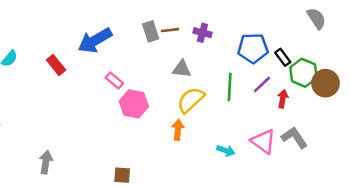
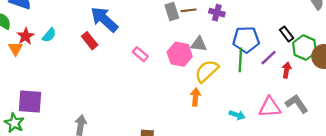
blue arrow: (95, 40) -> (104, 19), moved, turned 72
blue pentagon: (253, 48) -> (246, 40), moved
pink hexagon: (134, 104) -> (180, 54), moved
pink triangle: (263, 141) -> (270, 107), turned -40

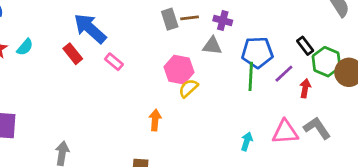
gray triangle: (199, 44) -> (212, 46), moved
pink rectangle: (140, 54) -> (114, 62), moved
yellow semicircle: (207, 71) -> (188, 88), moved, size x0.7
orange arrow: (195, 97) -> (155, 120), moved
cyan arrow: (237, 115) -> (247, 141), turned -91

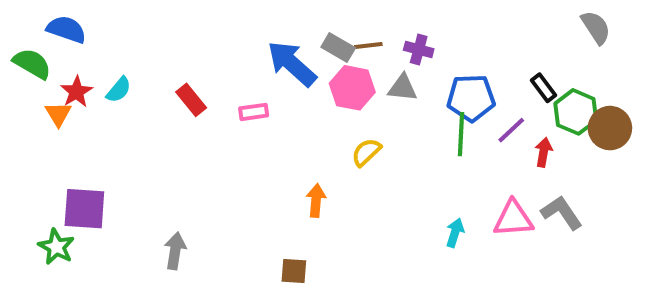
gray rectangle: (170, 19) -> (338, 48), turned -42
blue arrow: (90, 28) -> (292, 64), moved
pink rectangle: (114, 62) -> (254, 112), turned -48
pink hexagon: (179, 70) -> (352, 88), moved

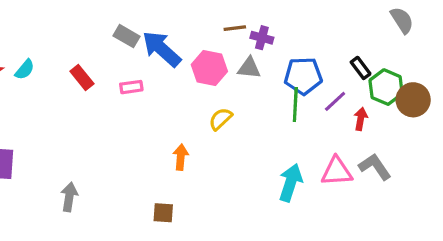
brown line: (368, 46) -> (235, 28), moved
gray rectangle: (338, 48) -> (127, 36), moved
cyan arrow: (455, 233) -> (291, 183), size x1.6

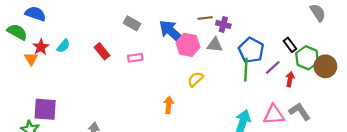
blue arrow: (162, 49) -> (172, 32), moved
blue pentagon: (303, 76) -> (251, 50), turned 30

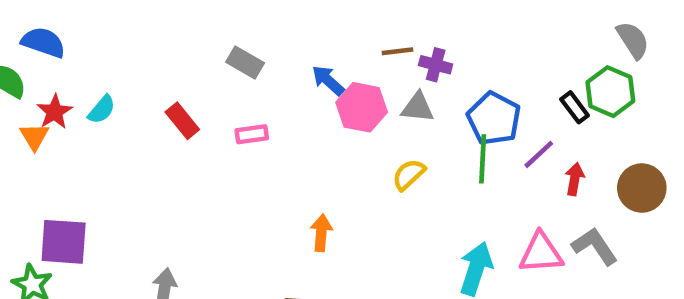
blue arrow: (172, 32) -> (328, 80), size x0.6
green hexagon: (307, 58) -> (610, 92), moved
brown circle: (325, 66) -> (642, 188), moved
yellow semicircle: (195, 79) -> (409, 175), moved

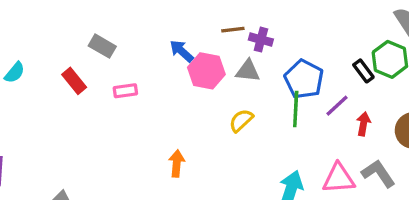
gray rectangle: (245, 62) -> (102, 46), moved

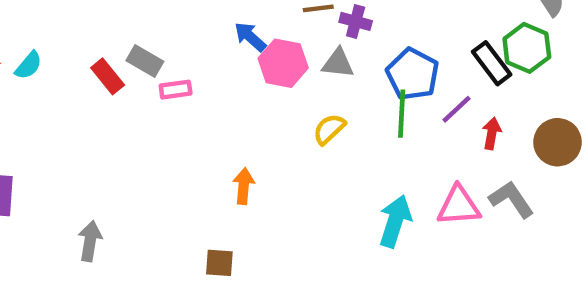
gray rectangle: (102, 46) -> (145, 61), moved
black rectangle: (363, 71) -> (492, 63), size x1.4

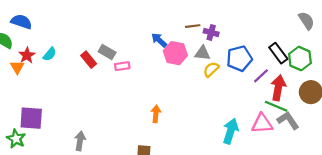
green hexagon: (527, 48) -> (300, 59), moved
blue pentagon: (413, 74) -> (239, 59), turned 30
green line: (402, 114) -> (276, 106), moved, turned -70
yellow semicircle: (329, 129) -> (211, 69), moved
red arrow: (492, 133) -> (278, 88), size x1.6

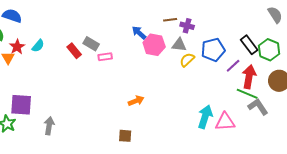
orange arrow: (156, 114) -> (136, 101), turned 63
pink triangle: (262, 124) -> (225, 122), moved
gray arrow: (80, 141) -> (49, 126), moved

